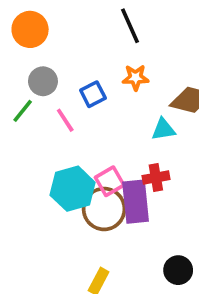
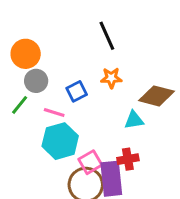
orange circle: (30, 29) -> (26, 54), moved
pink line: (65, 120) -> (54, 112), turned -40
cyan hexagon: (73, 189) -> (60, 141), moved

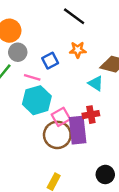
black line: (107, 36) -> (74, 16), turned -30
cyan triangle: (134, 120) -> (96, 83), turned 42

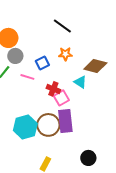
cyan hexagon: (37, 100) -> (25, 127), moved
red cross: (91, 115) -> (53, 89), moved, turned 32
pink square: (61, 117) -> (61, 98), moved

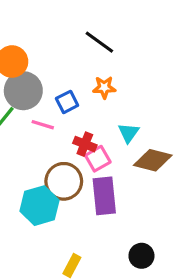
gray circle: (15, 56) -> (23, 91), size x1.5
brown diamond: (95, 66) -> (153, 160), moved
cyan triangle: (80, 82) -> (129, 133), turned 32
brown circle: (48, 125) -> (64, 181), moved

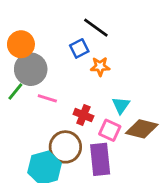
blue square: (67, 102) -> (79, 48), moved
pink square: (98, 159) -> (110, 130), moved, turned -35

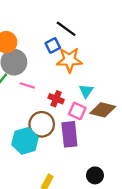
orange star: (100, 66) -> (69, 60), size x1.6

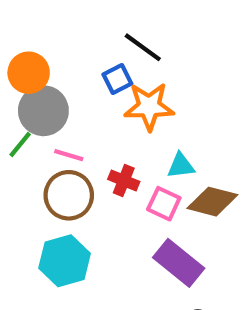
cyan triangle: (86, 91) -> (181, 166), turned 48
brown circle: (42, 124) -> (69, 195), moved
purple rectangle: (69, 134) -> (179, 263), moved, turned -45

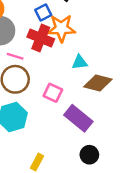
red cross: (124, 180) -> (41, 38), moved, size x1.5
pink square: (164, 204) -> (53, 93), moved

